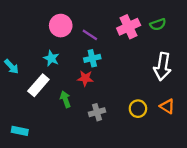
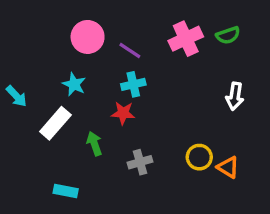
white arrow: (163, 67) -> (235, 96), size x0.7
orange triangle: (167, 106) -> (228, 167), moved
cyan rectangle: (20, 131) -> (66, 191), moved

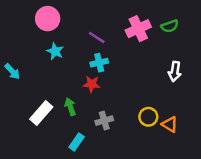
pink circle: (88, 37) -> (48, 19), moved
cyan star: (74, 84) -> (55, 51), moved
white rectangle: (55, 123) -> (41, 113), moved
cyan rectangle: (66, 191) -> (77, 142), moved, turned -66

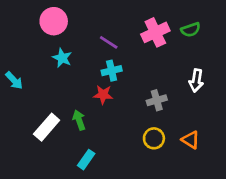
yellow circle: (148, 117) -> (154, 138), moved
gray cross: (104, 121) -> (157, 100), moved

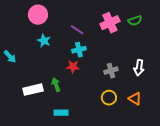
white arrow: (196, 80) -> (139, 68), moved
white rectangle: (47, 127) -> (33, 90), turned 36
cyan rectangle: (86, 160) -> (61, 113), turned 56

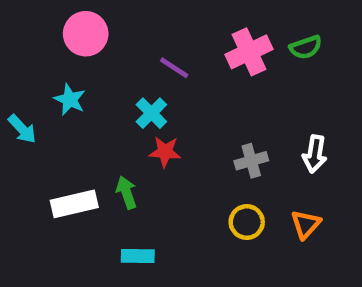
cyan star: (44, 41) -> (70, 100), moved
cyan cross: (79, 50) -> (151, 113), moved, turned -32
orange triangle: (135, 99) -> (306, 224), turned 40

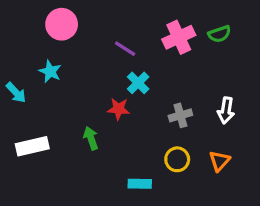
cyan cross: (151, 113) -> (138, 83), moved
white rectangle: (74, 204) -> (32, 146), moved
cyan rectangle: (138, 256) -> (140, 184), moved

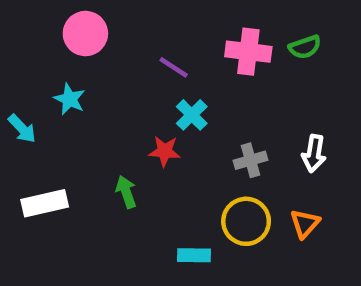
pink cross: (179, 37) -> (248, 52), turned 32
yellow circle: (177, 159) -> (246, 221), size x1.4

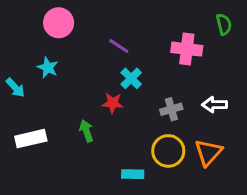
green semicircle: (305, 47) -> (224, 24), moved, turned -85
pink cross: (248, 52) -> (187, 49), moved
white arrow: (314, 153) -> (215, 105), turned 80
orange triangle: (305, 224) -> (208, 152), size x1.4

